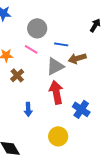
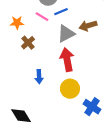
blue line: (61, 44) -> (61, 12), moved, turned -32
blue cross: (81, 109) -> (92, 107), moved
yellow circle: (58, 136) -> (70, 89), moved

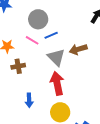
gray triangle: (66, 34) -> (56, 57), turned -48
brown cross: (28, 43) -> (18, 66), turned 32

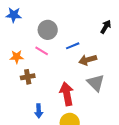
blue line: (51, 35) -> (73, 46), moved
gray triangle: (56, 57) -> (96, 83), moved

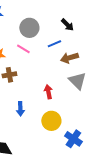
black arrow: (106, 27) -> (67, 25), moved, turned 104
red arrow: (67, 94) -> (48, 92), size x0.6

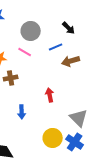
gray triangle: (77, 81) -> (79, 118), moved
yellow circle: (51, 121) -> (53, 138), moved

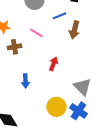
pink line: (25, 52) -> (36, 33), moved
brown arrow: (71, 61) -> (74, 30), turned -60
red arrow: (50, 95) -> (53, 64), turned 32

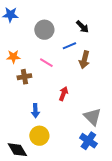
yellow circle: (56, 107) -> (39, 136), moved

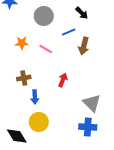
orange star: (13, 57) -> (22, 43), moved
brown cross: (24, 77) -> (24, 78), moved
blue cross: (88, 141) -> (88, 127), turned -30

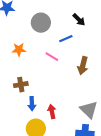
brown arrow: (84, 46) -> (83, 66), moved
pink line: (46, 49) -> (52, 57), moved
red arrow: (63, 80) -> (52, 112), moved, turned -32

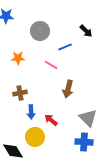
black arrow: (79, 20) -> (86, 31), moved
brown arrow: (83, 66) -> (68, 89), moved
red arrow: (52, 112) -> (51, 120), turned -40

